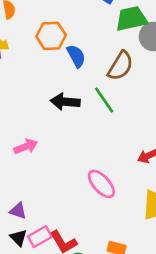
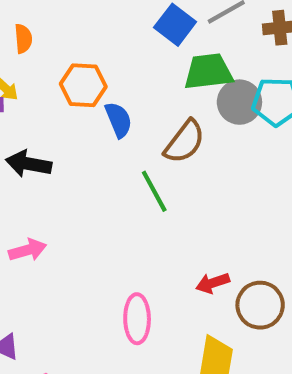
black arrow: (65, 102) -> (29, 164), moved
pink ellipse: (101, 184) -> (137, 319), turned 36

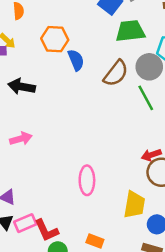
gray circle: (239, 102) -> (149, 67), moved
green line: (154, 191) -> (146, 98), moved
red arrow: (213, 283) -> (151, 155), moved

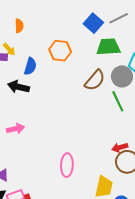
orange hexagon: (55, 39) -> (60, 51), moved
blue semicircle: (76, 60) -> (30, 66), moved, turned 36

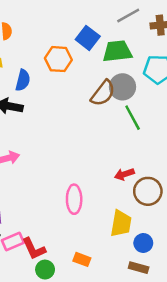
blue square: (93, 23) -> (88, 38), moved
gray circle: (122, 76) -> (123, 87), moved
red arrow: (120, 147) -> (124, 174), moved

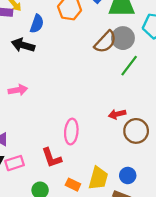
green line: (133, 118) -> (129, 66), turned 60
yellow trapezoid: (121, 223) -> (98, 178), moved
red L-shape: (34, 249) -> (52, 158), moved

